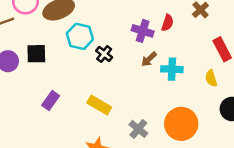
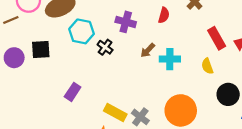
purple cross: (143, 31) -> (126, 22), moved
purple rectangle: (51, 101) -> (73, 92), moved
yellow rectangle: (99, 105) -> (115, 113), moved

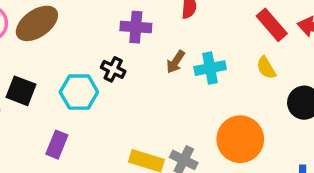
cyan hexagon: (81, 31) -> (79, 92), moved
black square: (41, 49) -> (21, 91), turned 36
purple rectangle: (73, 92) -> (57, 145), moved

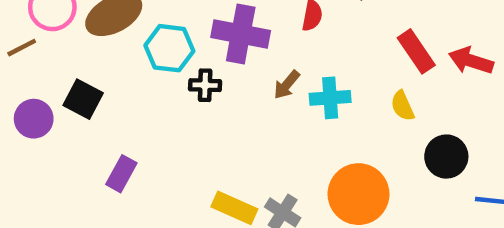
purple cross: (136, 27) -> (241, 34), size x1.4
black cross: (113, 69) -> (205, 85), turned -30
cyan hexagon: (79, 92) -> (169, 48), moved

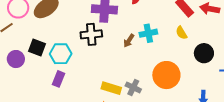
cyan hexagon: (169, 48) -> (61, 54), moved
black cross: (205, 85) -> (91, 34), size x1.5
brown arrow: (287, 85) -> (129, 41), moved

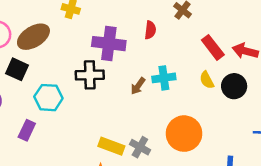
black square: (37, 47) -> (17, 69), moved
black circle: (204, 53) -> (234, 86), moved
purple rectangle: (58, 79) -> (27, 130), moved

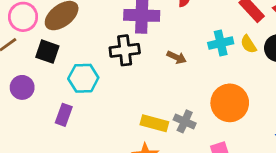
cyan cross: (164, 78) -> (221, 43), moved
brown arrow: (138, 86) -> (177, 57), turned -96

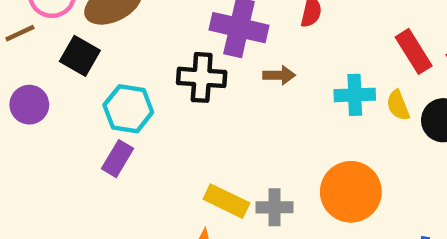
brown arrow: (177, 57) -> (279, 75), moved, turned -36
purple rectangle: (64, 115) -> (117, 159), moved
gray cross: (185, 121) -> (274, 207), turned -35

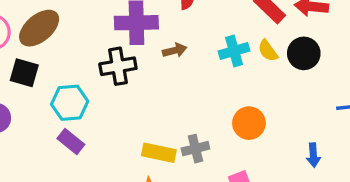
purple rectangle: (117, 159) -> (71, 141), turned -68
orange circle: (351, 192) -> (249, 123), size x0.7

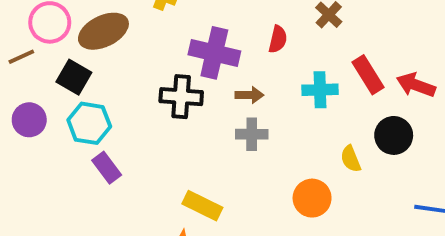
cyan cross: (234, 51) -> (320, 90), moved
yellow semicircle: (268, 51) -> (351, 159), moved
cyan hexagon: (70, 103) -> (89, 123), moved
gray cross: (195, 149) -> (252, 134), moved

